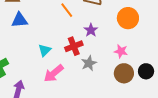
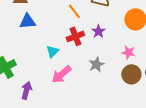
red cross: (74, 46) -> (75, 36), moved

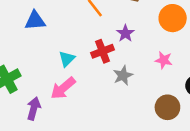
red cross: (75, 36) -> (102, 51), moved
pink arrow: (61, 74) -> (63, 88), moved
brown circle: (131, 74) -> (167, 107), moved

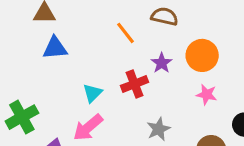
orange circle: (173, 18) -> (202, 55), moved
gray star: (123, 75) -> (159, 129), moved

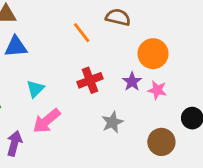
purple star: (162, 63) -> (132, 82), moved
cyan triangle: (92, 93) -> (35, 89), moved

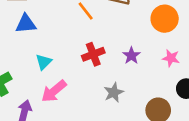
orange circle: (153, 54) -> (165, 19), moved
pink star: (157, 90) -> (171, 58), moved

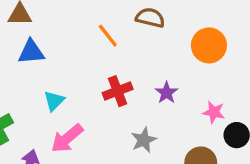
pink star: (171, 58) -> (214, 112), moved

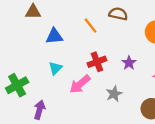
blue triangle: (31, 52) -> (54, 36), moved
pink arrow: (67, 138) -> (80, 84), moved

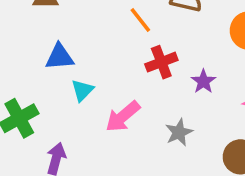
blue triangle: (54, 36) -> (60, 57), moved
red cross: (97, 62) -> (161, 62), moved

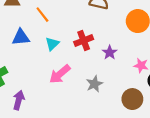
orange line: (140, 20) -> (42, 15), moved
cyan triangle: (82, 90) -> (52, 44), moved

